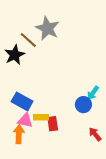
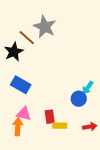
blue rectangle: (22, 101) -> (21, 85), moved
yellow rectangle: (41, 117) -> (60, 126), moved
red arrow: (95, 134) -> (90, 127), turned 120

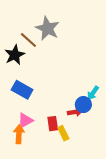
pink triangle: (24, 114) -> (25, 120), turned -42
yellow rectangle: (60, 126) -> (63, 133), turned 64
red arrow: (90, 127) -> (75, 112), moved

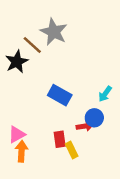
blue rectangle: (22, 90) -> (60, 95), moved
cyan arrow: (93, 93) -> (105, 94), moved
pink triangle: (25, 120) -> (17, 135), moved

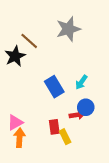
gray star: (54, 32) -> (68, 29), moved, turned 30
cyan arrow: (105, 94) -> (81, 82), moved
blue rectangle: (60, 95) -> (54, 87), turned 30

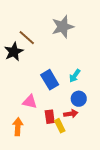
red arrow: (77, 115) -> (71, 114), moved
pink triangle: (15, 122) -> (30, 102), moved, turned 42

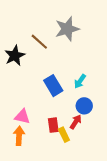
brown line: (27, 38) -> (39, 42), moved
pink triangle: (30, 102) -> (22, 117), moved
red arrow: (71, 114) -> (76, 122), turned -48

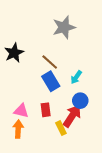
brown line: (39, 42) -> (50, 62), moved
red arrow: (76, 122) -> (72, 116), size x1.6
red rectangle: (53, 125) -> (46, 110), moved

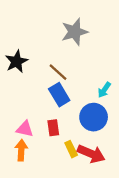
cyan arrow: (76, 77) -> (104, 90), moved
blue circle: (80, 101) -> (94, 117), size x1.5
red arrow: (72, 116) -> (91, 154), moved, turned 80

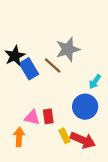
gray star: (75, 32) -> (68, 49), moved
blue rectangle: (59, 95) -> (29, 69), moved
pink triangle: (25, 129) -> (32, 117), moved

